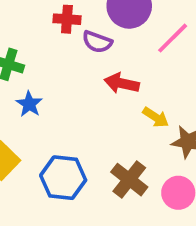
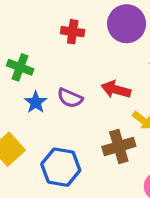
purple semicircle: (97, 42) -> (70, 98), moved
brown cross: (129, 180) -> (119, 146), moved, turned 32

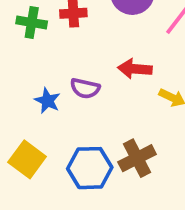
green cross: (20, 67) -> (32, 22), moved
brown cross: (119, 146) -> (137, 158), moved

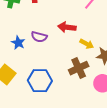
brown cross: (137, 158) -> (79, 68), moved

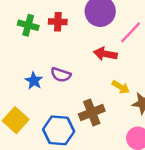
red arrow: (67, 27) -> (105, 54), moved
brown cross: (79, 68) -> (92, 113), moved

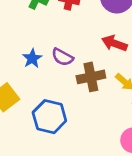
brown cross: (92, 113) -> (91, 77), moved

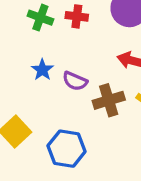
blue star: (32, 58) -> (42, 70), moved

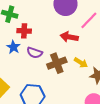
red cross: (77, 16) -> (24, 31), moved

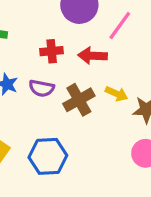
red cross: (24, 31) -> (52, 51), moved

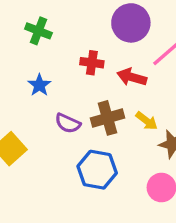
purple semicircle: (42, 88) -> (68, 123), moved
blue hexagon: (48, 156) -> (97, 170), moved

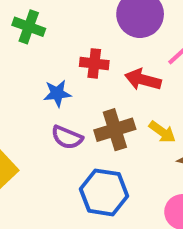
blue star: (39, 85) -> (57, 93), moved, turned 30

